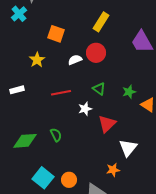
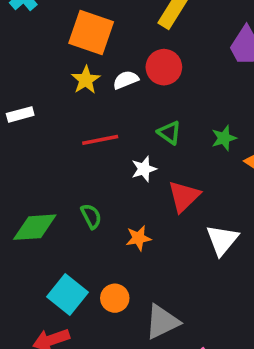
orange square: (56, 34) -> (91, 33), size x1.4
yellow star: (37, 60) -> (86, 80), moved
white rectangle: (17, 90) -> (20, 114), moved
orange star: (113, 170) -> (138, 238), moved

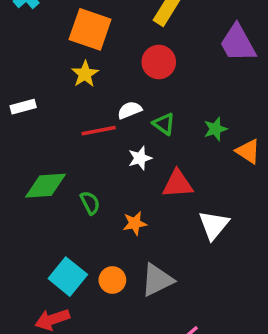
white semicircle: (126, 80) -> (130, 110), moved
red triangle: (184, 196) -> (178, 184), turned 40
green diamond: (35, 227) -> (45, 186), moved
gray triangle: (162, 322) -> (157, 280), moved

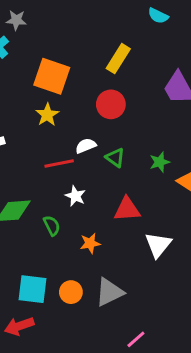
white star: (140, 158) -> (75, 196), moved, turned -30
cyan square: (68, 277) -> (32, 289), turned -32

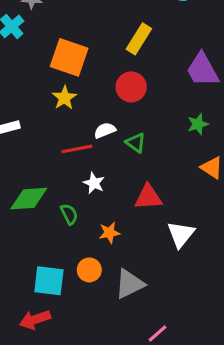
green star: (160, 162) -> (198, 124), moved
orange circle: (71, 292) -> (89, 270), moved

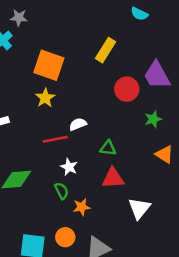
red circle: (131, 87) -> (127, 89), moved
green triangle: (136, 143) -> (108, 148), moved, turned -30
green semicircle: (69, 214) -> (62, 191), moved

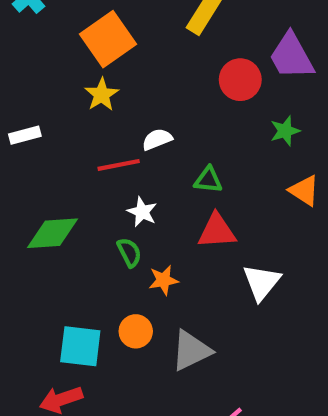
orange square: (49, 65) -> (108, 39), turned 36

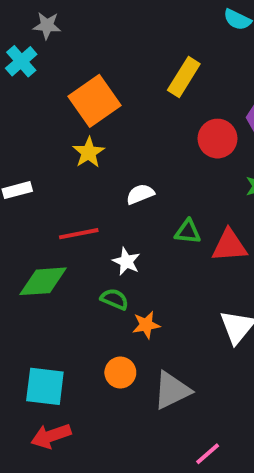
red line: (119, 165) -> (79, 234), moved
red triangle: (217, 231) -> (229, 246), moved
green semicircle: (129, 252) -> (114, 299), turned -40
cyan square: (80, 346) -> (45, 386), moved

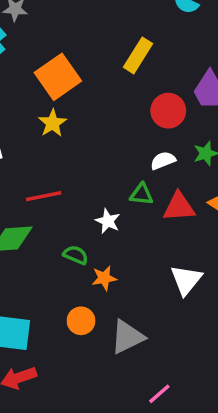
white semicircle: (140, 194) -> (163, 161), moved
white star: (126, 261) -> (108, 221), moved

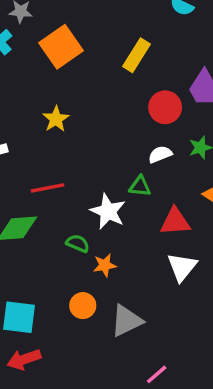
orange square: (58, 77) -> (61, 47), moved
red triangle: (179, 207) -> (175, 222), moved
white star: (108, 221) -> (108, 211), size x1.5

